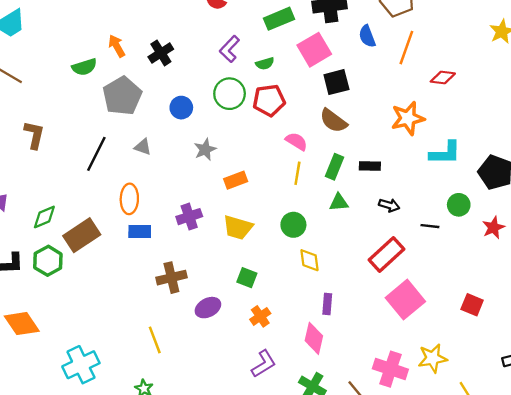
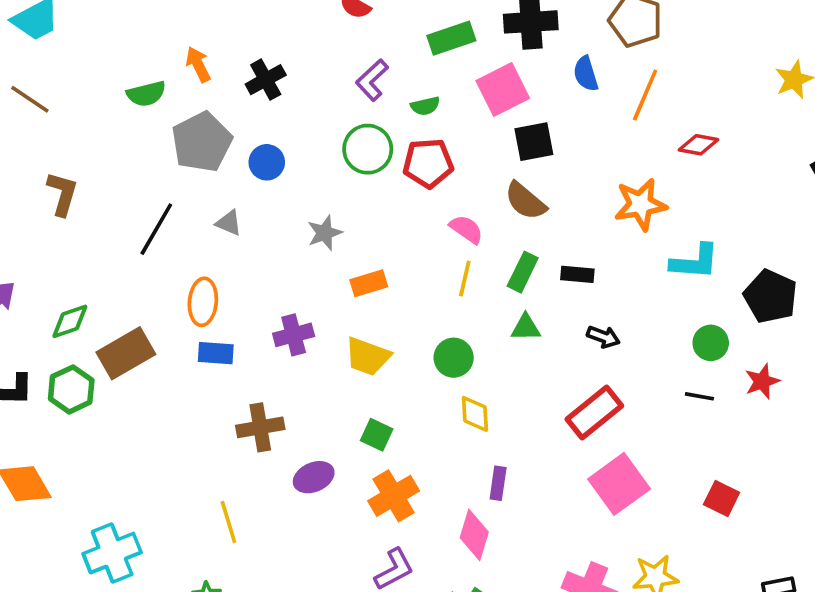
blue circle: (181, 108) -> (267, 162), moved
black line: (430, 226) -> (699, 396), moved
orange cross: (260, 316) -> (394, 496), size x1.5

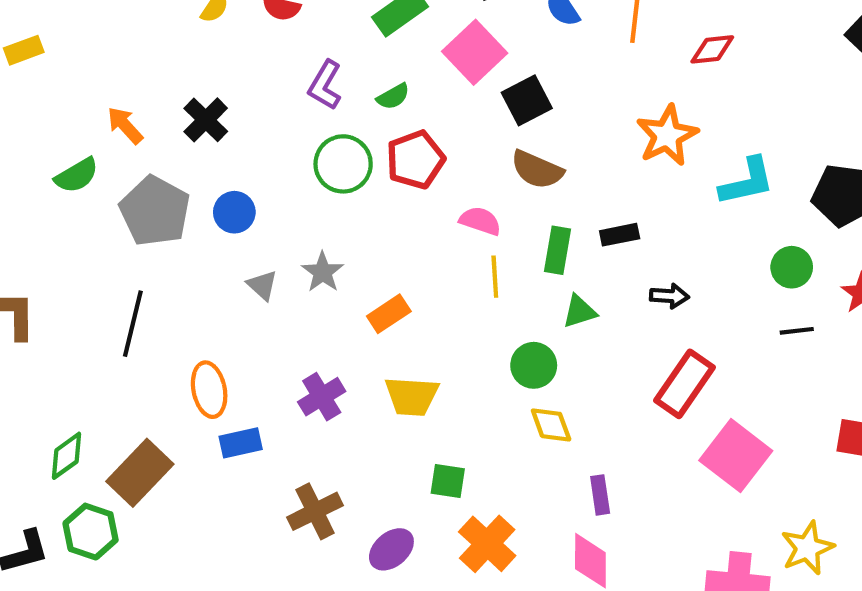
gray triangle: (229, 223) -> (262, 285), moved, turned 36
green circle: (454, 358) -> (534, 365), moved

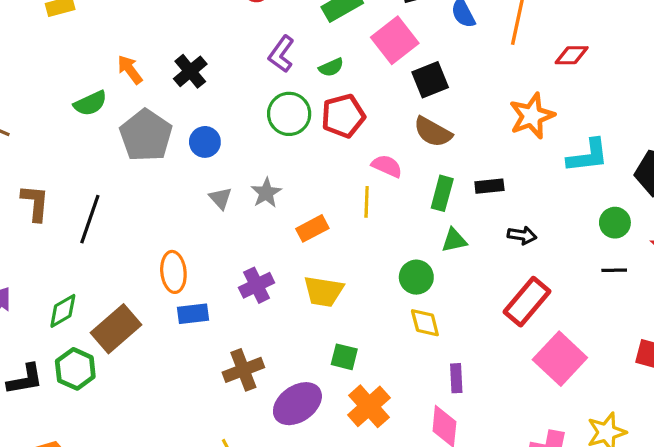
yellow line: (495, 277) -> (367, 202), moved
black line: (133, 324) -> (90, 219), moved
purple ellipse: (391, 549) -> (297, 404), size x1.4

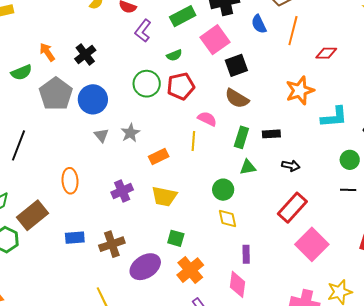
purple L-shape: (281, 54) -> (143, 31), moved
blue circle: (205, 142) -> (93, 99), size x1.5
blue rectangle: (193, 314) -> (75, 238), moved

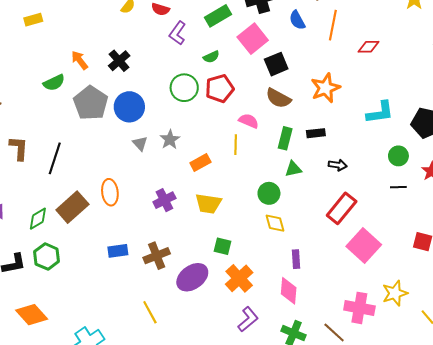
orange star: (300, 91) -> (325, 88), moved
brown rectangle: (32, 215) -> (72, 207), moved

